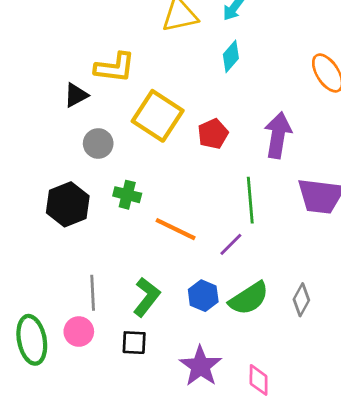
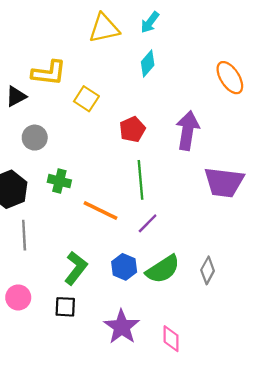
yellow square: (158, 116) -> (86, 99), moved, size x0.6
green line: (250, 200) -> (141, 180), moved
gray line: (93, 293) -> (24, 235), moved

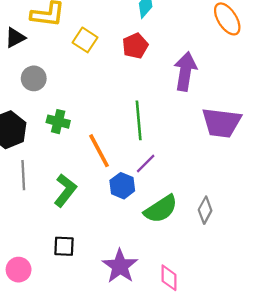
red pentagon: (132, 129) -> (135, 46), moved
orange line: (101, 210) -> (99, 151), turned 36
blue hexagon: (124, 267) -> (122, 186), moved
green L-shape: (76, 268) -> (65, 190), moved
pink circle: (18, 297) -> (19, 270), moved

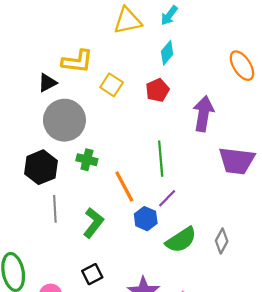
gray circle: (34, 78) -> (64, 120), size x1.8
black square: (64, 246) -> (92, 274), turned -30

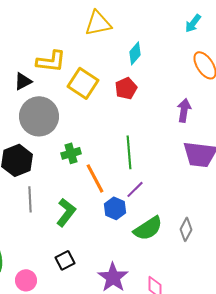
cyan arrow: (169, 15) -> (193, 23), moved
yellow square: (112, 85) -> (83, 83), size x1.4
purple arrow: (203, 114) -> (184, 110), moved, size x0.7
green cross: (87, 160) -> (71, 153), moved, turned -30

